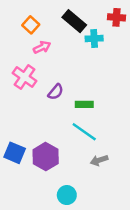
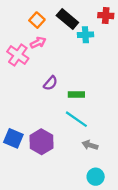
orange square: (31, 25) -> (37, 20), moved
pink cross: (25, 77) -> (18, 55), moved
gray arrow: (99, 160) -> (90, 145), turned 35
cyan circle: (67, 195) -> (96, 177), moved

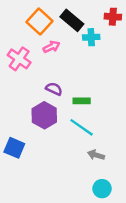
orange square: (37, 20) -> (40, 22), size x1.5
pink arrow: (38, 43) -> (52, 47), moved
purple semicircle: (50, 83) -> (54, 89), turned -105
purple hexagon: (41, 142) -> (44, 115), moved

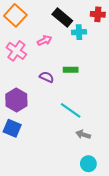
orange square: (40, 22) -> (15, 15), moved
green rectangle: (82, 101) -> (71, 70), moved
purple hexagon: (44, 115) -> (16, 100), moved

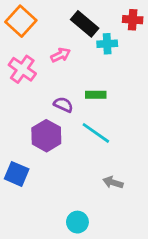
purple hexagon: (16, 100) -> (46, 136), moved
cyan line: (71, 110) -> (96, 133), moved
cyan circle: (88, 164) -> (77, 222), moved

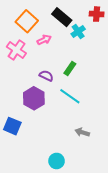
orange square: (21, 21) -> (27, 21), moved
cyan cross: (107, 44) -> (78, 32), turned -32
green rectangle: (96, 95) -> (70, 68), turned -56

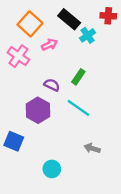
cyan circle: (57, 161) -> (52, 169), moved

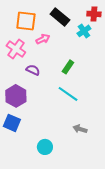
orange square: (30, 24) -> (26, 21), turned -35
cyan cross: (88, 35) -> (84, 31), moved
purple semicircle: (52, 85) -> (33, 70), moved
purple hexagon: (38, 110) -> (16, 96), moved

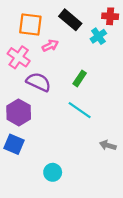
purple semicircle: (33, 70) -> (39, 82), size x1.5
gray arrow: (80, 129) -> (108, 145), moved

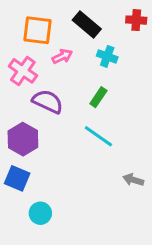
cyan cross: (98, 36) -> (107, 56), moved, turned -35
cyan circle: (53, 172) -> (40, 213), moved

